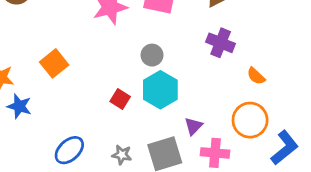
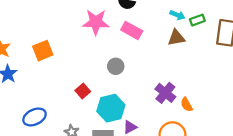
purple cross: (221, 43) -> (165, 93), moved
cyan hexagon: (160, 90) -> (111, 108), moved

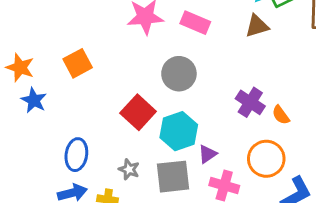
gray circle: (116, 66) -> (179, 74), size x1.5
red square: (83, 91) -> (138, 112), size x1.6
blue ellipse: (35, 117) -> (76, 155), turned -50

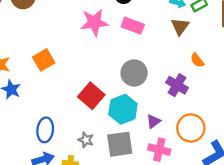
brown triangle: (257, 26) -> (180, 26), turned -36
gray circle: (179, 74) -> (134, 73), moved
orange semicircle: (281, 115) -> (197, 60), moved
purple triangle: (207, 154) -> (153, 121), moved

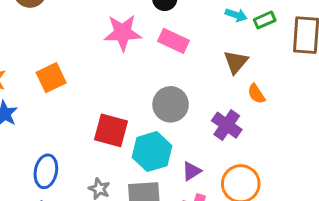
brown triangle: (180, 26) -> (236, 62), moved
red square: (91, 96) -> (111, 130), turned -30

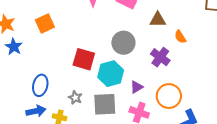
brown triangle: (236, 62) -> (158, 20), moved, turned 48

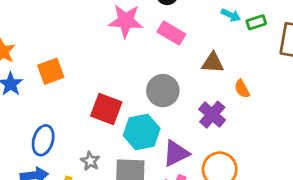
orange square: (45, 24) -> (51, 71), moved
purple triangle: (137, 87) -> (176, 153), size x1.5

